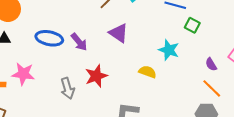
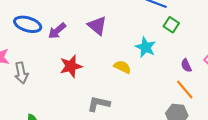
purple arrow: (79, 42) -> (57, 31), turned 84
gray arrow: (68, 88) -> (21, 73), moved

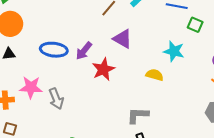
red star: (71, 66) -> (103, 69), moved

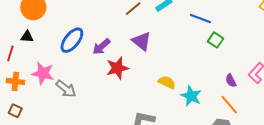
blue ellipse: (54, 50) -> (72, 40), turned -68
cyan star: (174, 51) -> (191, 96), moved
gray arrow: (56, 99) -> (66, 89), turned -40

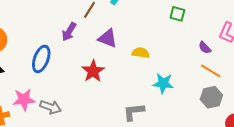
purple arrow: (101, 46) -> (69, 32), moved
yellow semicircle: (167, 82) -> (141, 53), moved
cyan star: (191, 96) -> (163, 83), moved

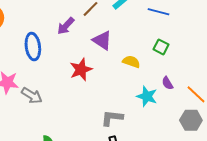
green square: (177, 14) -> (161, 47), moved
purple semicircle: (205, 48) -> (167, 83), moved
blue ellipse: (41, 59) -> (33, 47), turned -40

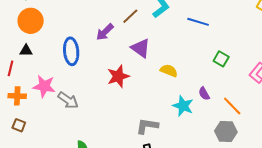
green square: (161, 47) -> (221, 59), moved

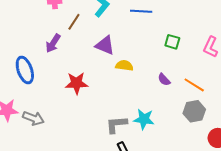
purple triangle: (141, 48) -> (105, 45), moved
red star: (118, 76) -> (76, 83), turned 30
cyan star: (183, 106) -> (144, 119), moved

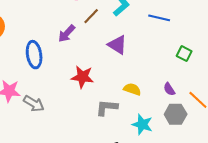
yellow semicircle: (124, 66) -> (132, 89), moved
gray hexagon: (194, 111) -> (176, 114), moved
gray L-shape: (116, 124) -> (107, 108), moved

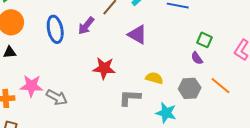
blue ellipse: (34, 55) -> (55, 29), moved
purple semicircle: (169, 89) -> (197, 58), moved
gray hexagon: (176, 114) -> (190, 88), moved

